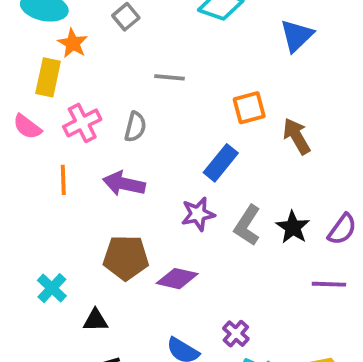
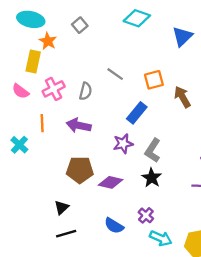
gray line: (170, 77) -> (115, 74), moved, turned 30
black star: (293, 227) -> (152, 178), moved
cyan cross: (52, 288) -> (19, 145), moved
black triangle: (96, 320) -> (62, 207), turned -42

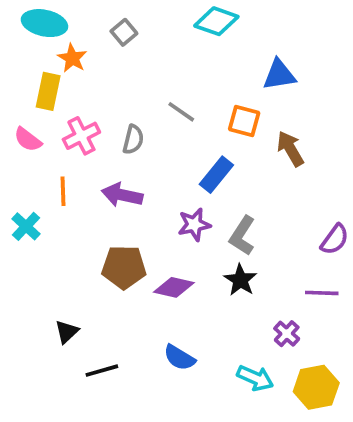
blue triangle: (182, 36) -> (279, 75), moved, turned 35
orange square: (154, 80) -> (244, 121), turned 30
black triangle: (62, 207) -> (67, 332), moved
purple cross: (146, 215) -> (287, 334), moved

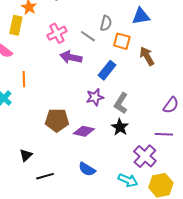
pink cross: (81, 136) -> (57, 33), moved
gray semicircle: (133, 140) -> (106, 23), moved
purple arrow: (122, 195) -> (71, 57), moved
purple cross: (287, 334) -> (145, 156), size x1.6

